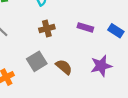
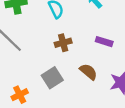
brown semicircle: (64, 67) -> (88, 72), moved

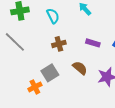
orange cross: (20, 95) -> (35, 87), moved

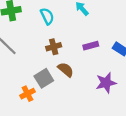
purple rectangle: (93, 43) -> (91, 46), turned -32
brown semicircle: (80, 68) -> (66, 70), moved

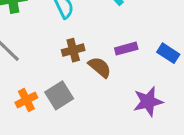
brown semicircle: (66, 70) -> (100, 67), moved
orange cross: (27, 94) -> (26, 100), moved

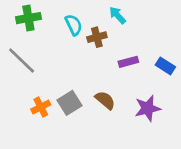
brown cross: (73, 50) -> (97, 37), moved
brown semicircle: (100, 67) -> (105, 100), moved

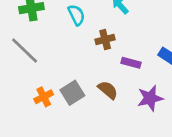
brown cross: (97, 37) -> (105, 40), moved
purple rectangle: (128, 62) -> (131, 63), moved, turned 30

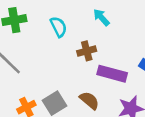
purple rectangle: (131, 63) -> (112, 74), size x1.5

